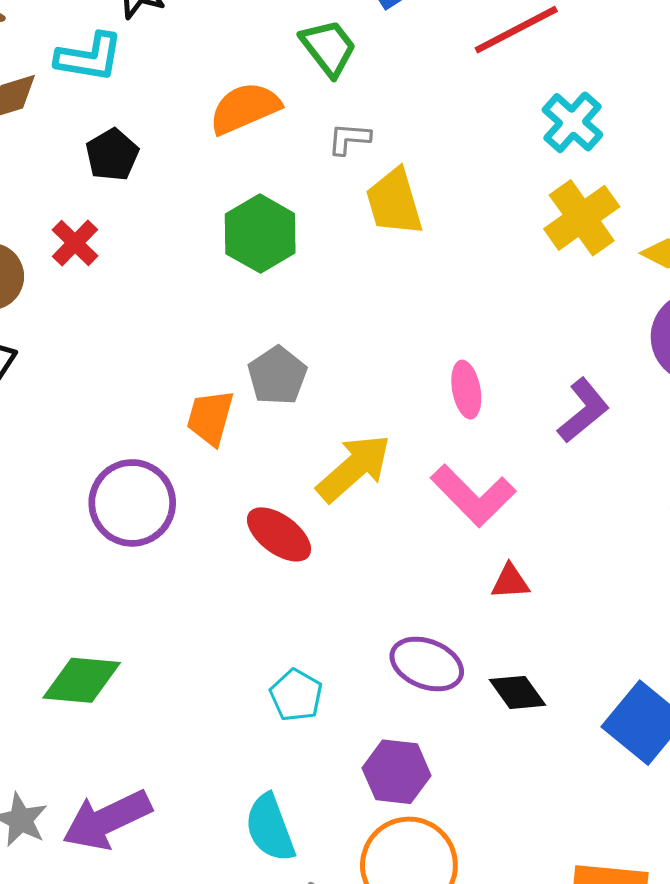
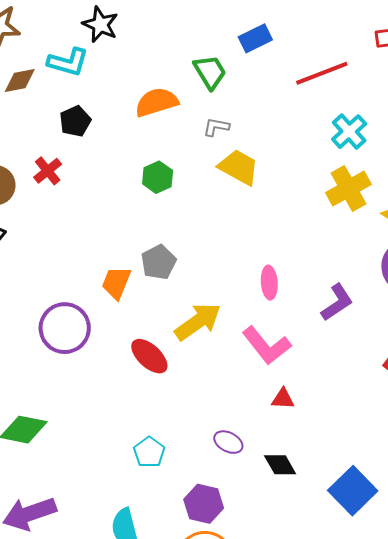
yellow trapezoid: (394, 202) -> (239, 167), turned 129
green hexagon: (260, 234) -> (158, 177), size x0.7
purple ellipse: (427, 664) -> (228, 442), size x0.7

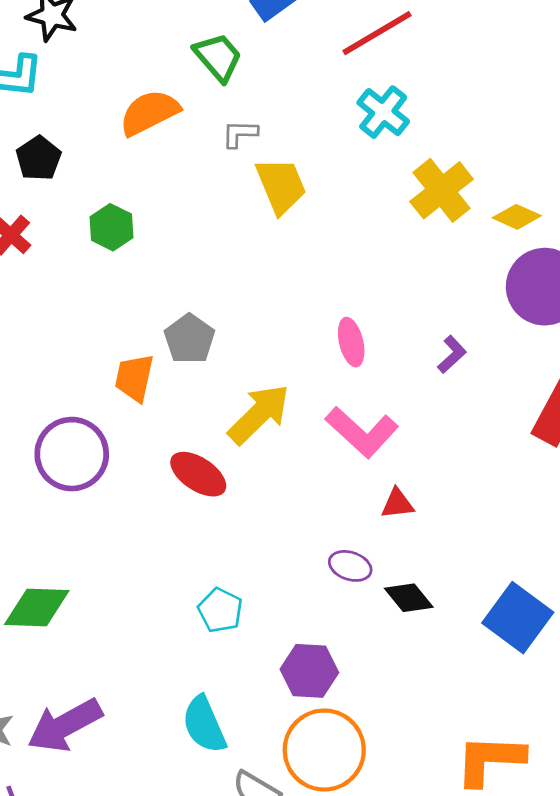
cyan cross: (349, 132) -> (383, 112), moved
yellow trapezoid: (239, 167) -> (281, 186), turned 48
green hexagon: (158, 177) -> (112, 227), moved
purple L-shape: (337, 302) -> (452, 354), size x0.7
purple ellipse: (228, 442) -> (350, 566), moved

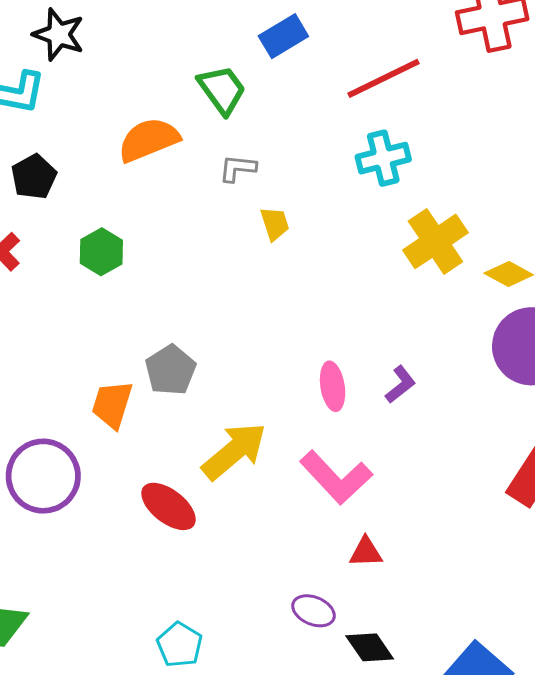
cyan cross: (383, 112) -> (383, 158), turned 33
yellow trapezoid: (281, 186) -> (275, 224), size x0.6
purple L-shape: (452, 354) -> (401, 384), moved

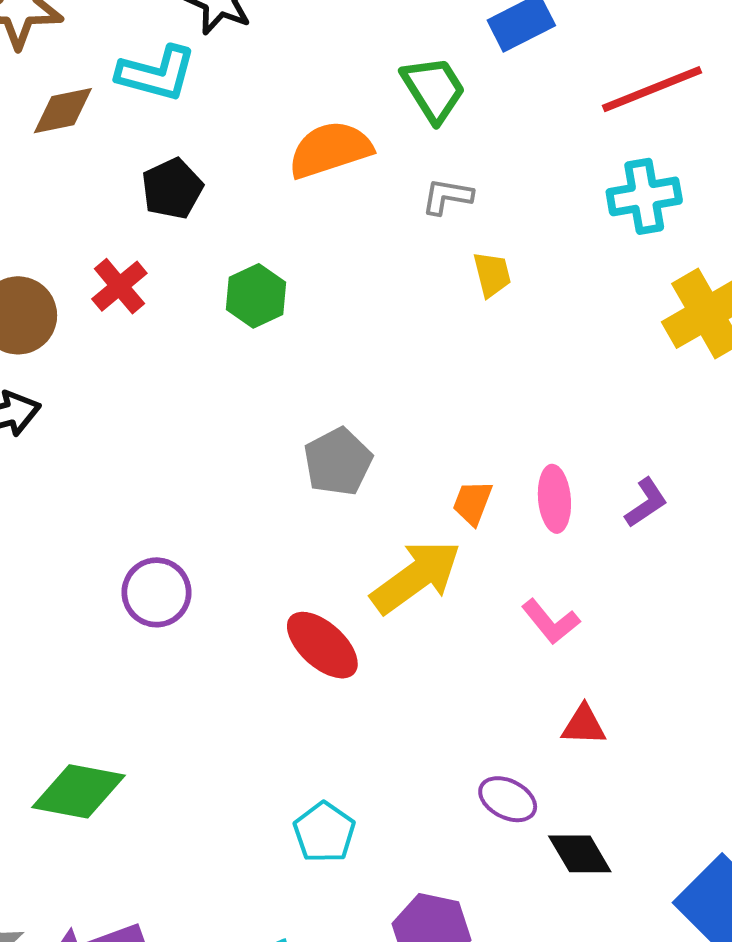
orange trapezoid: (112, 405) -> (473, 503), moved, size x0.7
purple circle: (43, 476) -> (157, 592), size x0.7
pink L-shape: (336, 477) -> (551, 622), size x0.6

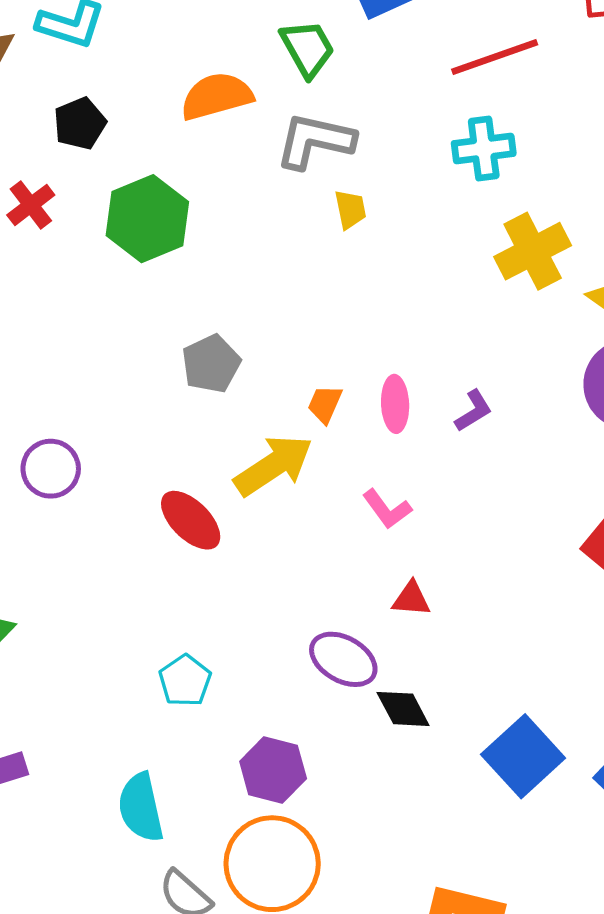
gray L-shape: (447, 196) -> (315, 141), size x1.8
green hexagon: (256, 296) -> (147, 219), size x1.6
purple ellipse: (508, 799) -> (343, 659), size x1.4

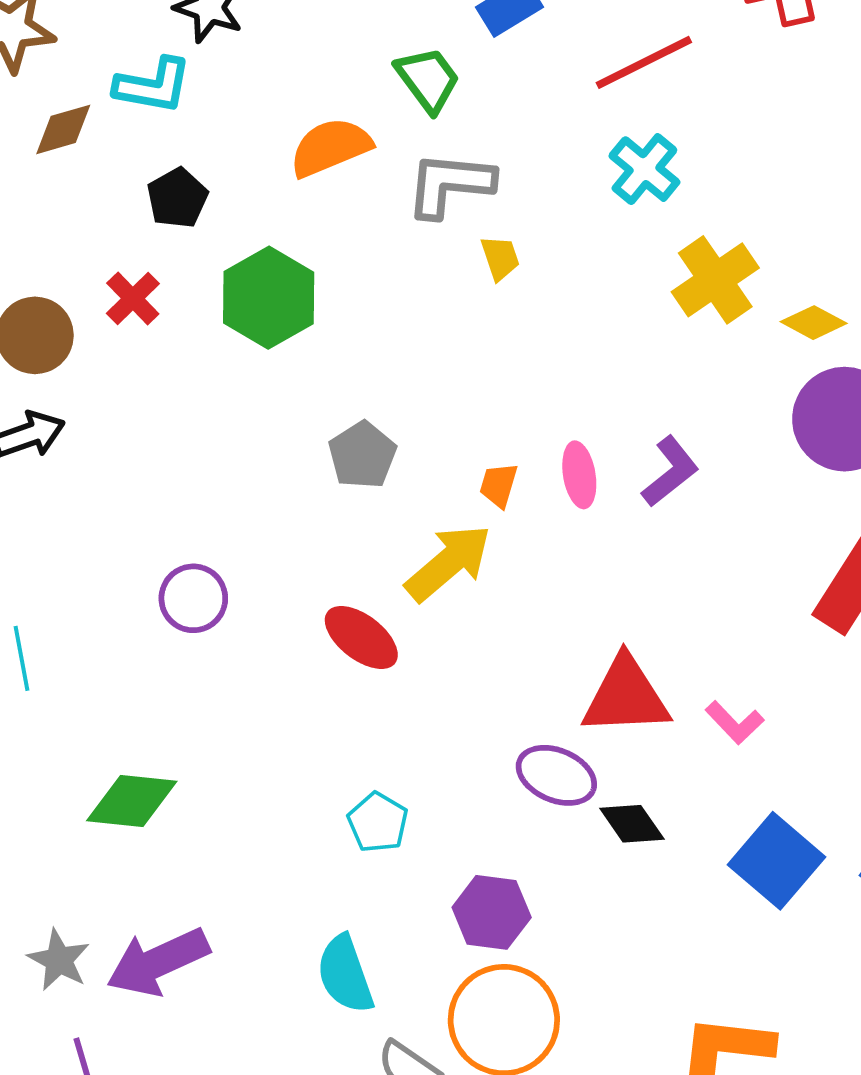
cyan cross: (484, 148) -> (644, 169), turned -36
purple L-shape: (473, 411) -> (670, 472), size x1.4
pink L-shape: (387, 509) -> (735, 723), moved
red triangle: (411, 599) -> (626, 696), size x2.0

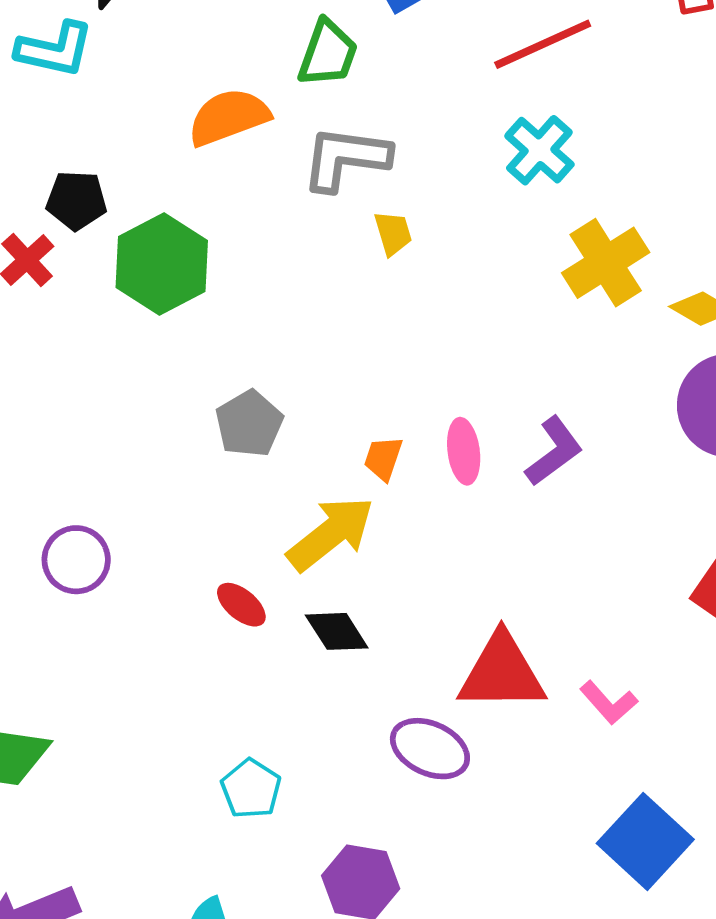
green trapezoid: (428, 79) -> (328, 53), turned 54
black pentagon: (177, 198) -> (76, 200), moved, turned 30
red ellipse: (361, 637) -> (241, 605), size x0.7
black diamond: (632, 824) -> (337, 631), moved

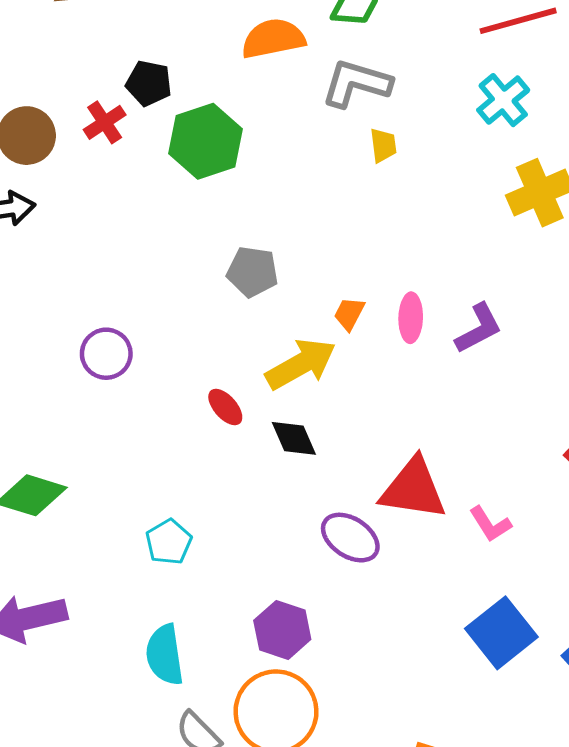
gray pentagon: (249, 424) -> (252, 272), turned 30
cyan pentagon: (251, 789) -> (169, 542), moved

